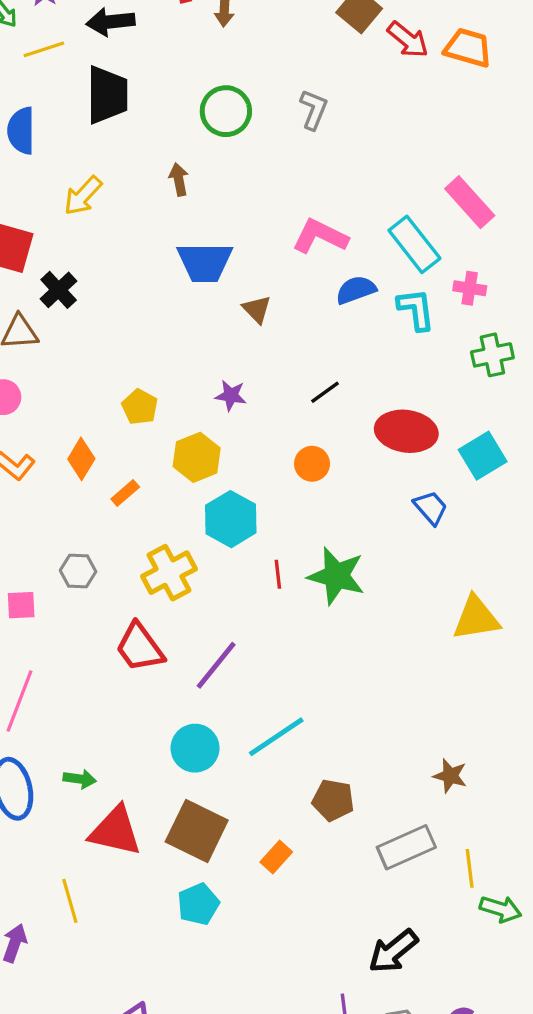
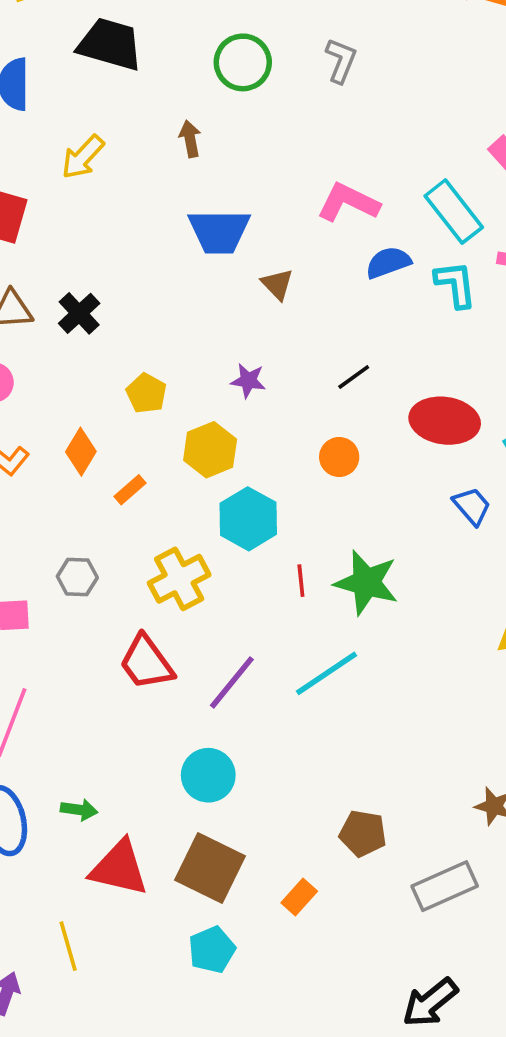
black trapezoid: (107, 95) -> (110, 44), turned -74
black cross: (59, 290) -> (79, 313), moved
cyan line: (276, 737) -> (326, 673), moved

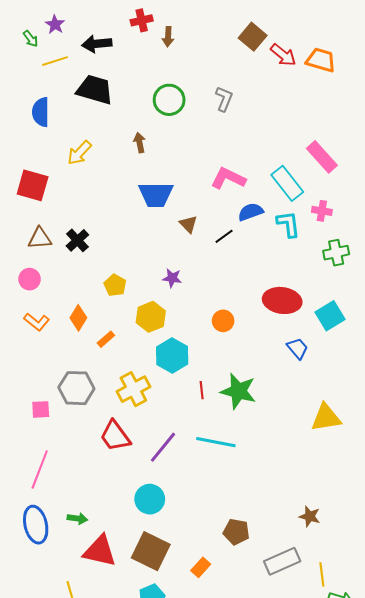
black line: (354, 377) -> (224, 236), moved
gray hexagon: (77, 577) -> (76, 388), size x1.6
cyan line: (326, 673) -> (216, 442), turned 45

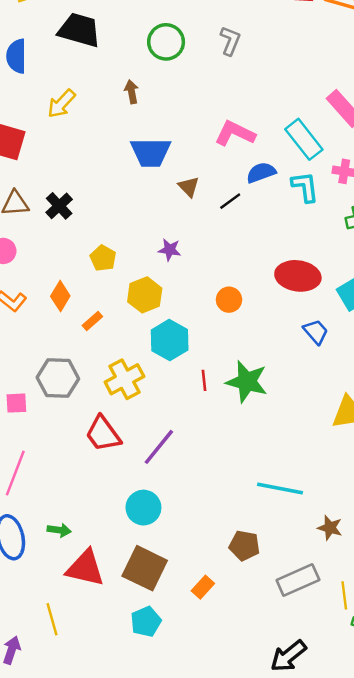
cyan line: (216, 442) -> (280, 489), moved

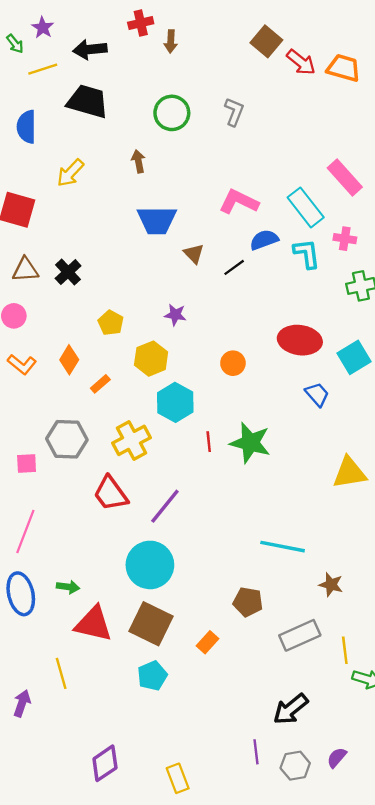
cyan circle: (143, 508) -> (150, 565), size x1.4

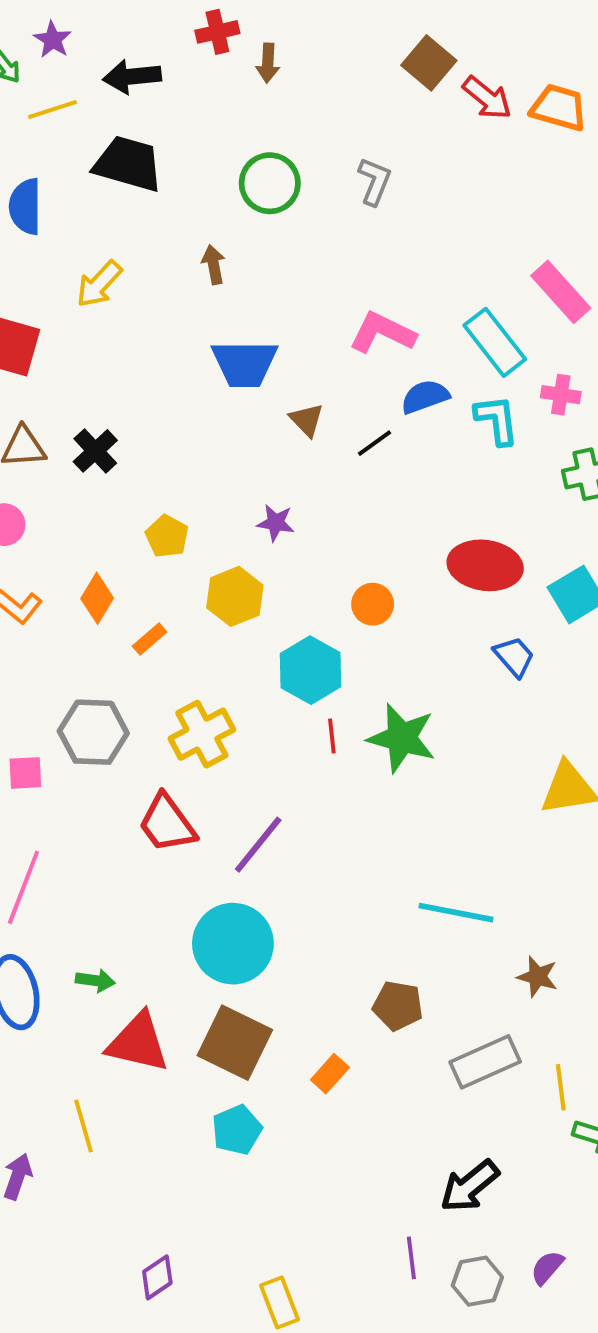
cyan hexagon: (175, 402) -> (311, 670), moved
purple diamond: (105, 763) -> (157, 1277), size x0.7

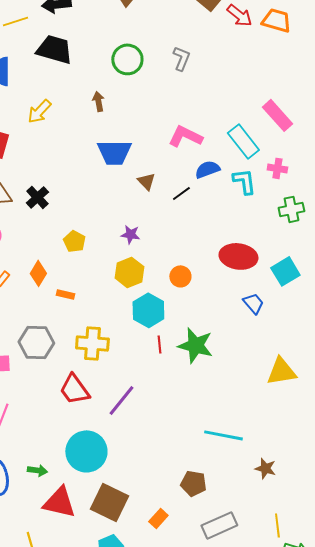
yellow hexagon: (235, 596) -> (129, 272), moved
orange rectangle: (150, 639) -> (65, 294), turned 54
yellow cross: (202, 734) -> (92, 343), turned 32
cyan circle: (233, 944) -> (86, 451), moved
gray rectangle: (485, 1062) -> (219, 525), moved

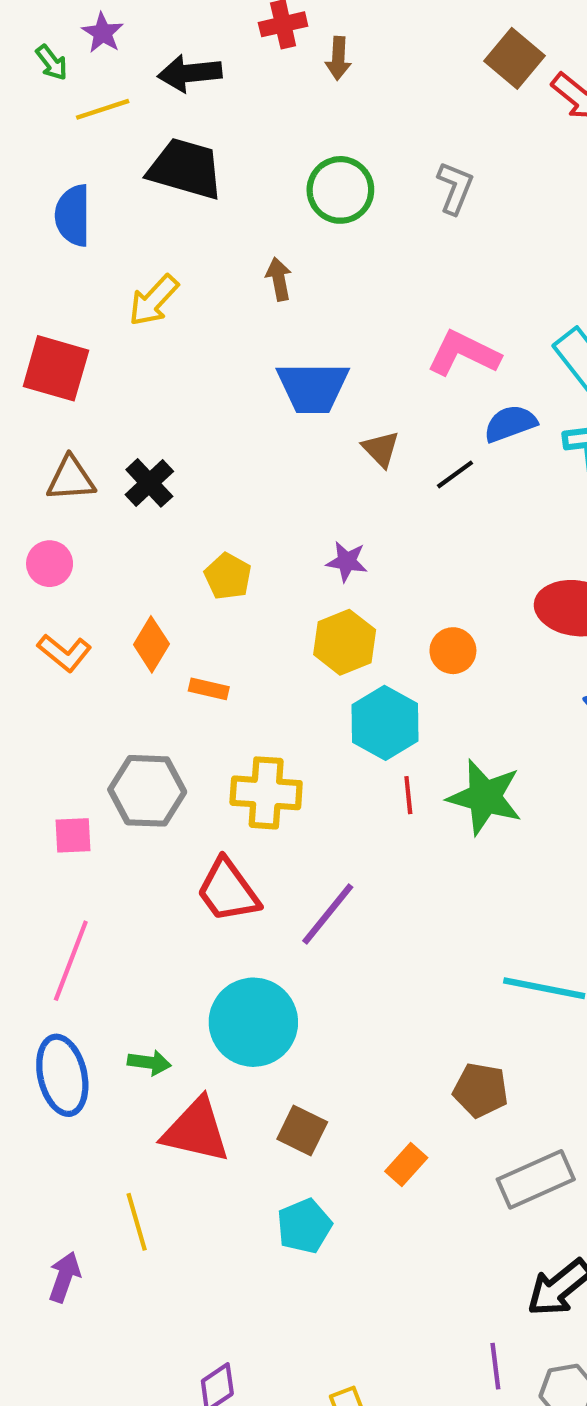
brown square: (109, 502) -> (302, 1130), size x0.6

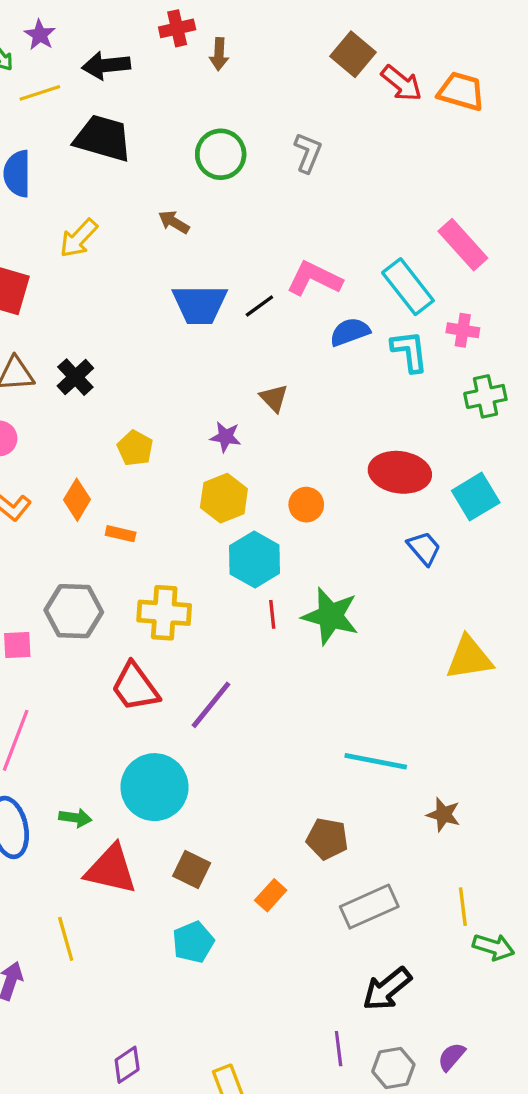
brown arrow: (279, 279) -> (174, 222), turned -48
brown triangle: (381, 449) -> (274, 398), moved
black line: (455, 474) -> (259, 306), moved

